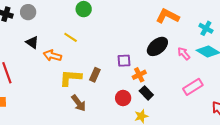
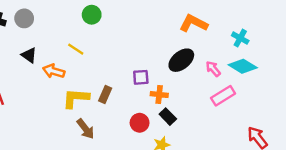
orange cross: (139, 75) -> (159, 95), turned 32
pink rectangle: (193, 87) -> (223, 96), moved

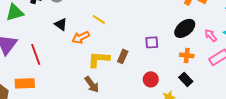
orange arrow: (54, 71) -> (81, 37), turned -42
orange cross: (159, 95) -> (187, 55), moved
black rectangle: (168, 117) -> (186, 79), moved
brown arrow: (86, 129) -> (92, 84), moved

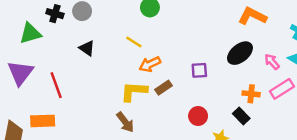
orange arrow: (81, 37) -> (150, 64), moved
orange cross: (187, 55) -> (251, 94), moved
brown rectangle: (123, 56) -> (163, 88), turned 32

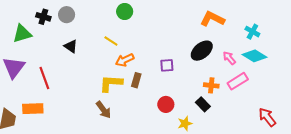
brown rectangle: (163, 88) -> (136, 80), turned -40

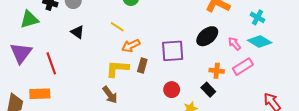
purple square: (167, 65) -> (173, 51), size x1.6

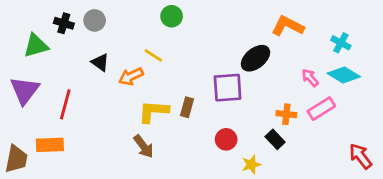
black ellipse: (207, 36) -> (256, 58), moved
orange arrow: (131, 46) -> (131, 76), moved
red line: (51, 63) -> (65, 104), turned 35

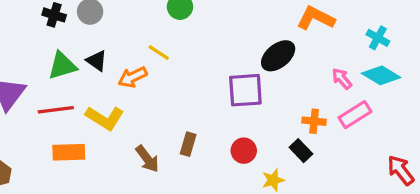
green triangle: (36, 46) -> (62, 66), moved
red line: (65, 104) -> (56, 110), turned 68
brown rectangle: (187, 107) -> (188, 144), moved
yellow L-shape: (153, 111) -> (105, 118), moved, turned -152
orange rectangle: (50, 145) -> (69, 152), moved

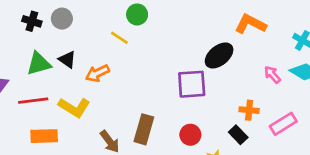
yellow line: (159, 53) -> (119, 38), moved
pink rectangle: (355, 115) -> (283, 124), moved
brown rectangle: (188, 144) -> (144, 129), size x1.5

